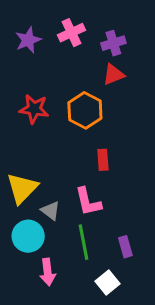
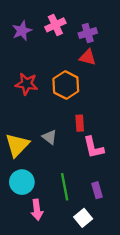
red triangle: (113, 75) -> (88, 57), turned 36
pink L-shape: (88, 202) -> (94, 147), moved
gray triangle: (51, 211) -> (50, 137), moved

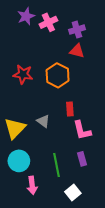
purple star: (22, 31) -> (26, 16), moved
purple rectangle: (97, 190) -> (82, 159), moved

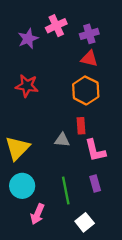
purple star: (26, 16) -> (28, 39), moved
orange hexagon: (58, 75) -> (86, 90), moved
gray triangle: (43, 121) -> (62, 140), moved, turned -32
pink arrow: (32, 185) -> (37, 214), turned 30

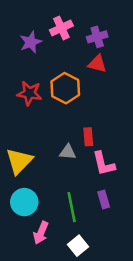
orange hexagon: (86, 90) -> (65, 88), moved
white square: (85, 222) -> (78, 246), moved

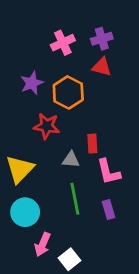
pink cross: (61, 28) -> (63, 43), moved
purple star: (31, 42) -> (32, 83), moved
red star: (29, 93) -> (47, 126), moved
green line: (72, 207) -> (75, 199), moved
white square: (78, 246) -> (70, 259), moved

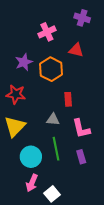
purple cross: (102, 39) -> (82, 18), moved, turned 35
red star: (47, 126) -> (16, 94), moved
red rectangle: (92, 144) -> (68, 99), moved
cyan circle: (25, 212) -> (31, 157), moved

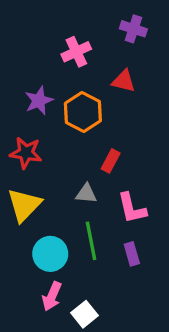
red rectangle: (68, 99) -> (111, 161), turned 32

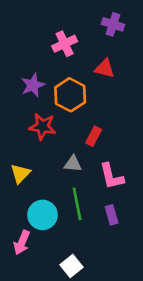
red star: (26, 153) -> (43, 127), moved
yellow triangle: (24, 205) -> (20, 173), size x0.7
pink arrow: (52, 296) -> (22, 243), moved

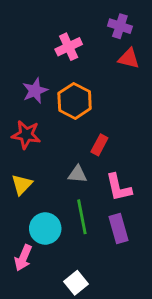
red triangle: (105, 69) -> (129, 58), moved
red star: (43, 127) -> (26, 135), moved
purple rectangle: (112, 215) -> (119, 228), size x1.4

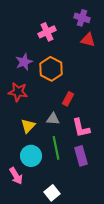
yellow triangle: (22, 185) -> (28, 126), moved
pink arrow: (23, 258) -> (16, 176), turned -54

